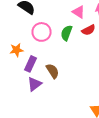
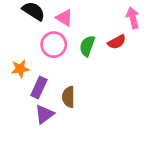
pink triangle: (79, 12) -> (64, 18), moved
brown semicircle: (53, 71) -> (68, 97), turned -147

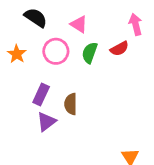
pink triangle: (64, 18) -> (79, 24), moved
orange star: (20, 69) -> (17, 54), moved, turned -30

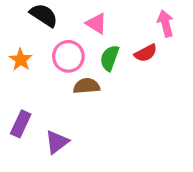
purple rectangle: (41, 95) -> (21, 124), moved
brown semicircle: (71, 104) -> (87, 86), moved, turned 85

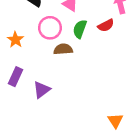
orange star: (21, 60) -> (15, 40), moved

